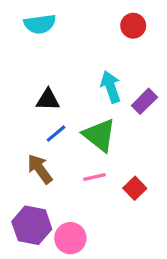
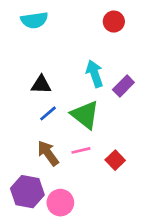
brown arrow: (40, 169) -> (48, 153), moved

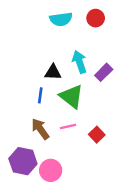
cyan semicircle: (34, 20) -> (61, 19), moved
black triangle: (41, 85) -> (53, 72), moved
blue line: (48, 113) -> (40, 95), turned -42

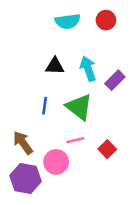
black triangle: (53, 72) -> (55, 66), moved
brown arrow: (40, 129) -> (23, 143), moved
pink circle: (51, 170) -> (56, 162), moved

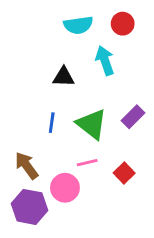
cyan arrow: (88, 69) -> (105, 61), moved
purple rectangle: (115, 80) -> (133, 117), moved

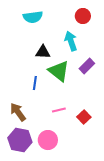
cyan semicircle: (78, 25) -> (33, 17), moved
purple rectangle: (133, 117) -> (87, 66), moved
green triangle: (92, 124) -> (59, 71), moved
pink circle: (65, 188) -> (48, 140), moved

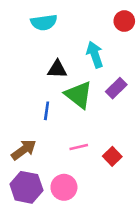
red circle: (83, 16) -> (124, 21), moved
brown arrow: (18, 112) -> (24, 150), turned 90

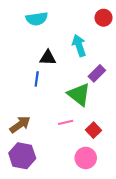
green triangle: (79, 95) -> (79, 95), moved
blue line: (47, 111) -> (37, 79), moved
pink circle: (64, 187) -> (86, 158), moved

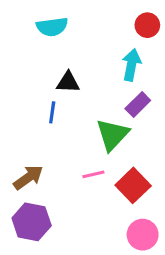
cyan arrow: (79, 46) -> (131, 65), moved, turned 30
green triangle: (79, 95) -> (112, 135), turned 35
red square: (93, 130) -> (133, 185), size x1.5
pink circle: (86, 158) -> (143, 235), moved

